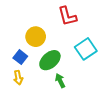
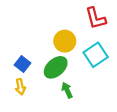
red L-shape: (67, 16) -> (96, 18), moved
yellow circle: (36, 37) -> (65, 41), moved

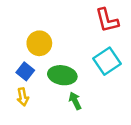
yellow circle: (65, 41) -> (39, 43), moved
green ellipse: (56, 67) -> (62, 75), turned 50

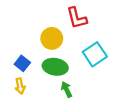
red L-shape: (107, 20) -> (77, 18), moved
yellow circle: (39, 43) -> (52, 38), moved

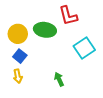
yellow circle: (52, 38) -> (18, 34), moved
green ellipse: (55, 67) -> (45, 30), moved

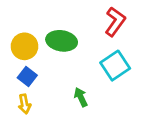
red L-shape: (68, 16) -> (115, 22), moved, turned -130
green arrow: (59, 79) -> (81, 97), moved

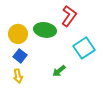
red L-shape: (115, 22) -> (69, 16), moved
green arrow: (81, 97) -> (59, 71), turned -104

